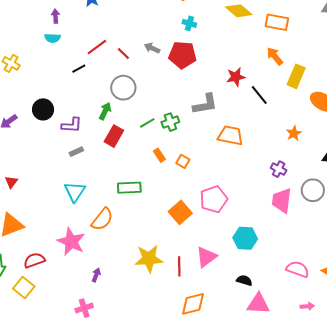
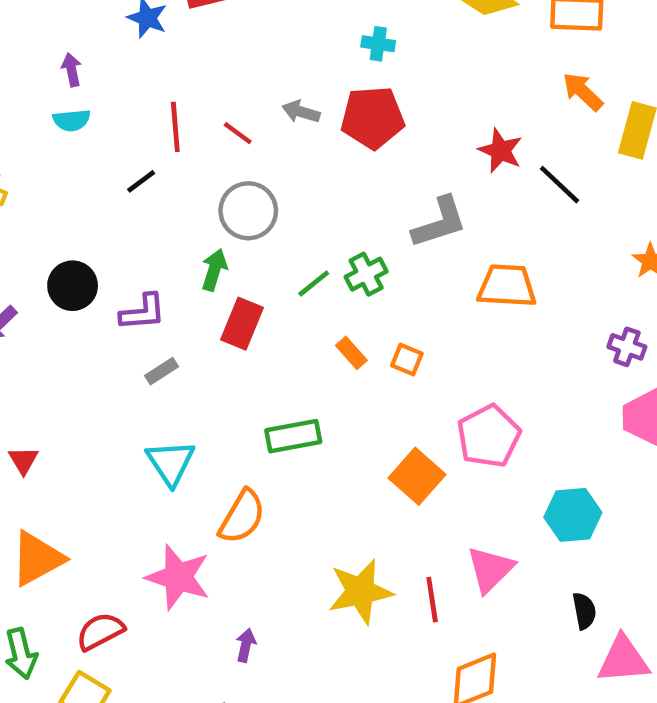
red line: (97, 47) -> (175, 127), turned -50
red star: (236, 77) -> (500, 151), turned -30
black semicircle: (244, 280) -> (584, 611), turned 70

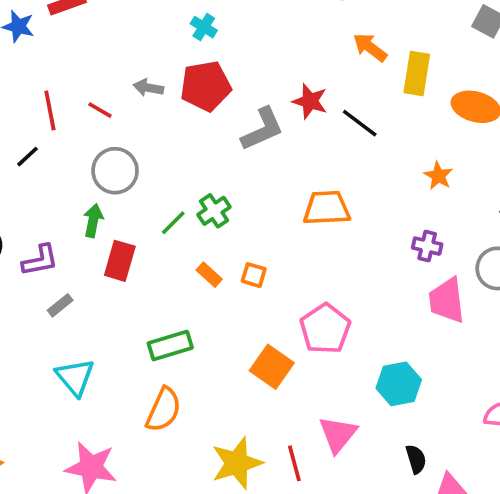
cyan cross: (378, 44) -> (204, 27), turned 30
gray L-shape: (440, 222) -> (262, 129), moved
orange semicircle: (242, 517) -> (164, 410), moved

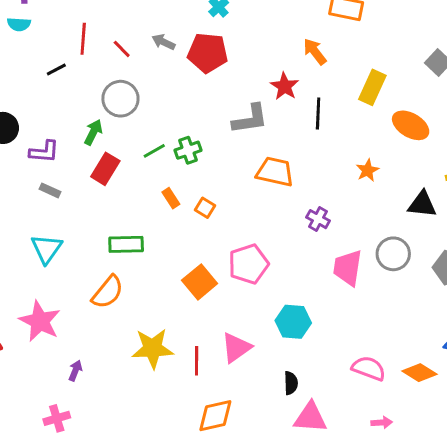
orange arrow: (370, 47) -> (315, 52), moved
black line: (360, 123) -> (318, 114), turned 40
gray L-shape: (262, 129) -> (250, 119), moved
purple cross: (427, 246) -> (318, 219), moved
gray rectangle: (60, 305) -> (50, 190), turned 48

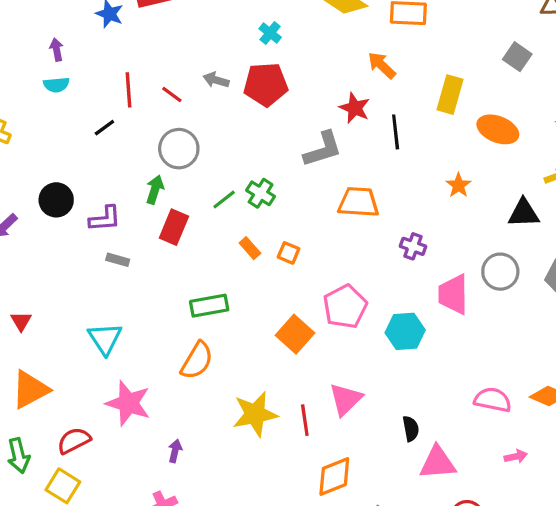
green cross: (188, 150) -> (261, 193), turned -30
cyan triangle: (46, 249) -> (105, 339), moved
cyan hexagon: (293, 322) -> (405, 331), moved

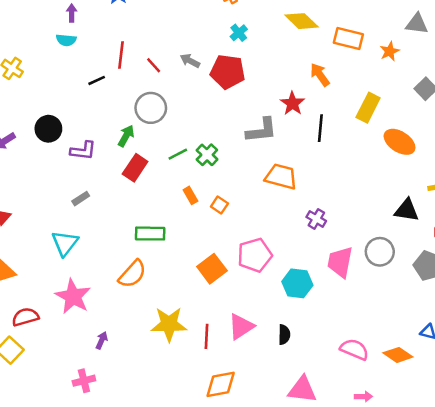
orange star: (458, 185) -> (390, 51), moved
gray rectangle: (118, 260) -> (81, 199), moved, turned -60
black semicircle: (411, 429) -> (284, 335), moved

